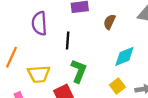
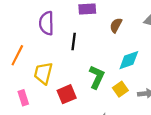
green L-shape: (79, 71) -> (97, 77), moved
yellow trapezoid: (39, 74) -> (43, 73), turned 105

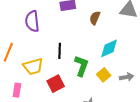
black line: (74, 41) -> (60, 51), moved
yellow trapezoid: (43, 73) -> (33, 66), turned -115
pink rectangle: (23, 98) -> (17, 90), turned 32

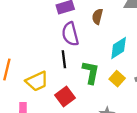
purple semicircle: (32, 21) -> (70, 34), moved

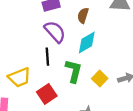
purple semicircle: (70, 34) -> (55, 32), turned 150
cyan diamond: (119, 48) -> (87, 43), moved

